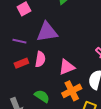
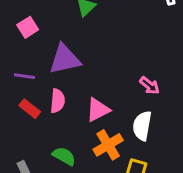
red rectangle: (21, 63) -> (30, 109), turned 64

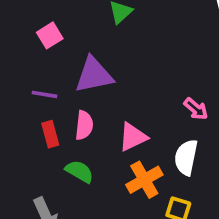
red rectangle: (30, 109) -> (50, 134), turned 35
green semicircle: (64, 156) -> (79, 171), moved

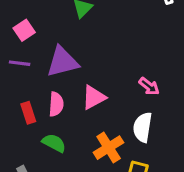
purple line: (44, 94) -> (20, 63), moved
pink triangle: (133, 137) -> (94, 97), moved

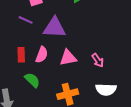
pink arrow: (149, 86) -> (98, 60), moved
white semicircle: (143, 127) -> (106, 89), moved, turned -114

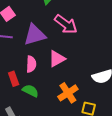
red rectangle: (21, 55) -> (14, 79), moved
pink arrow: (98, 60) -> (66, 24), moved, size x1.6

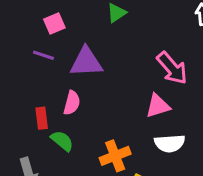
pink arrow: (66, 24) -> (172, 68), moved
pink triangle: (57, 59) -> (158, 106), moved

